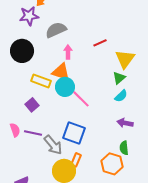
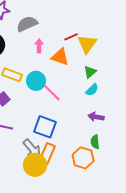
yellow triangle: (125, 59) -> (87, 44), moved
orange triangle: (61, 72) -> (60, 57), moved
gray arrow: (53, 145) -> (32, 149), moved
orange rectangle: (76, 160) -> (47, 154), size x1.5

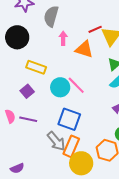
gray semicircle: (27, 24) -> (51, 16), turned -50
cyan circle: (36, 81) -> (60, 87), moved
yellow circle: (35, 165) -> (81, 163), moved

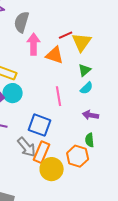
pink arrow: (63, 38) -> (34, 44), size x1.5
pink line: (76, 85) -> (59, 96), moved, turned 36
cyan circle: (60, 87) -> (13, 93), moved

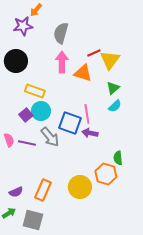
gray semicircle: (22, 22) -> (61, 33), moved
purple arrow: (91, 115) -> (90, 133), moved
blue square: (40, 125) -> (70, 123), moved
gray arrow: (27, 147) -> (50, 137), moved
orange rectangle: (42, 152) -> (43, 190), moved

